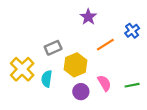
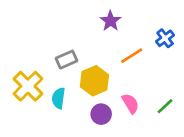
green line: (132, 85) -> (165, 106), turned -32

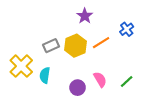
yellow hexagon: (94, 81) -> (75, 46), moved

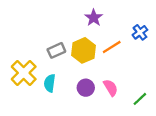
green line: (127, 81) -> (140, 99), moved
purple circle: (78, 88) -> (86, 88), moved

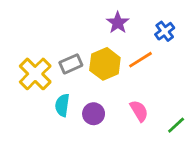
blue cross: (140, 32) -> (165, 31), moved
yellow cross: (24, 73) -> (35, 74), moved
purple circle: (86, 88) -> (94, 114), moved

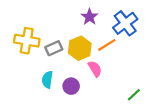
blue cross: (165, 31) -> (125, 23), size x1.6
yellow cross: (35, 74) -> (27, 41), moved, turned -35
pink semicircle: (139, 111) -> (95, 69), moved

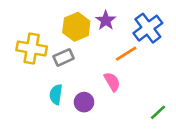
yellow hexagon: (80, 48) -> (76, 27), moved

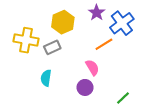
purple star: (106, 20) -> (97, 13), moved
purple circle: (84, 102) -> (85, 87), moved
green line: (158, 112) -> (123, 98), moved

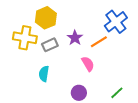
purple star: (97, 13) -> (75, 38), moved
yellow hexagon: (63, 22) -> (46, 18), moved
purple circle: (85, 87) -> (79, 93), moved

